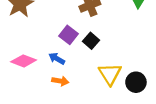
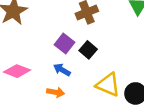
blue arrow: (57, 59) -> (62, 70), moved
yellow triangle: (110, 74) -> (108, 85), turned -35

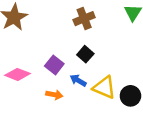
purple square: (64, 44) -> (54, 65), moved
blue arrow: (62, 70) -> (78, 80), moved

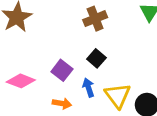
blue arrow: (78, 80) -> (88, 88), turned 42
yellow triangle: (104, 88) -> (118, 96), turned 30

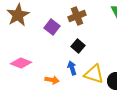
purple square: (62, 70) -> (52, 27), moved
yellow triangle: (118, 96) -> (94, 74), turned -35

